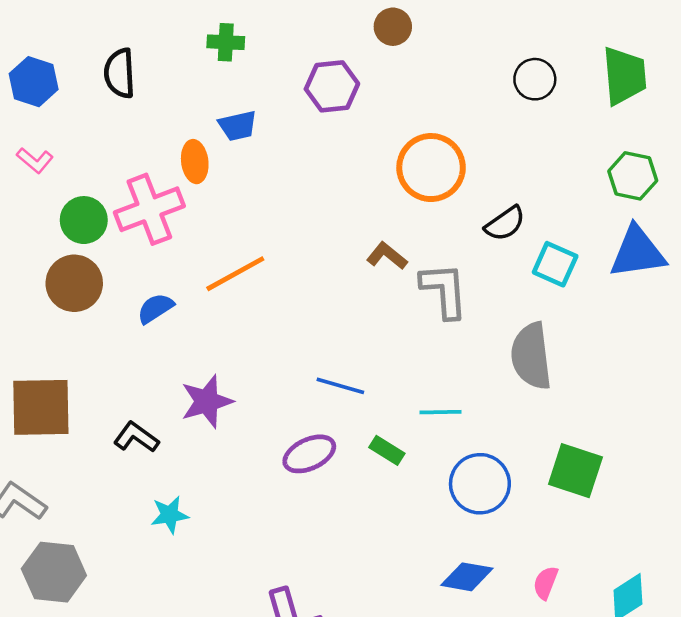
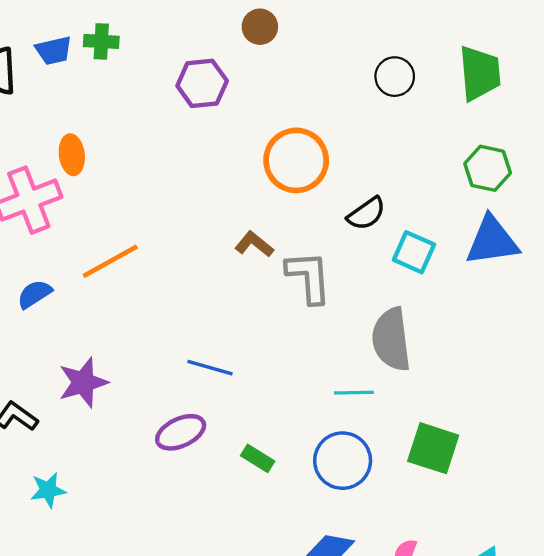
blue trapezoid: (238, 126) -> (54, 51), moved
cyan line: (441, 412) -> (354, 393), moved
green rectangle: (387, 450) -> (258, 458), moved

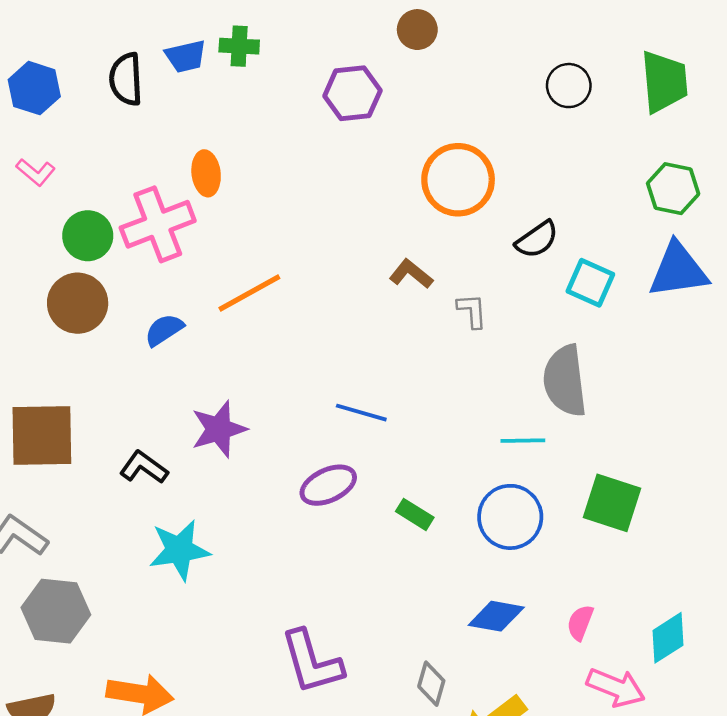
gray L-shape: (309, 277) -> (472, 311), size x0.6
cyan star: (48, 490) -> (179, 550), size x1.5

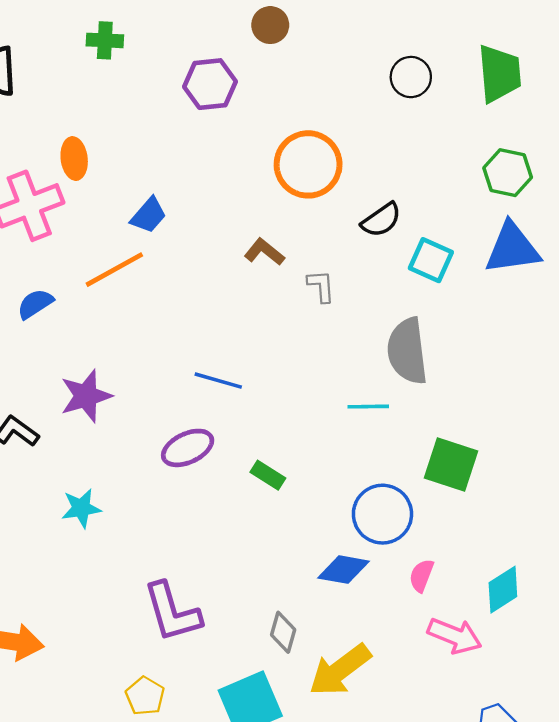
blue trapezoid: (186, 56) -> (149, 215), moved, turned -36
blue circle: (510, 517) -> (382, 514), moved
cyan star: (179, 550) -> (81, 508), moved, size x0.7

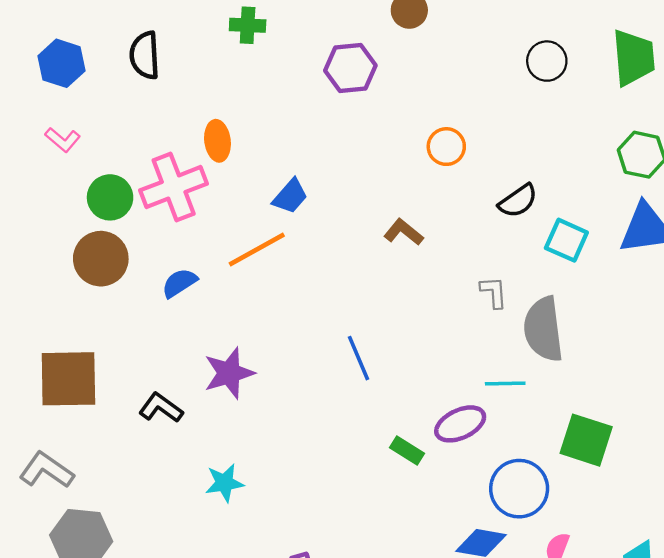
orange circle: (308, 164) -> (446, 147), size x0.6
gray L-shape: (321, 286) -> (494, 292), moved
blue line: (218, 381) -> (358, 358), turned 51
purple ellipse: (188, 448) -> (460, 424), moved

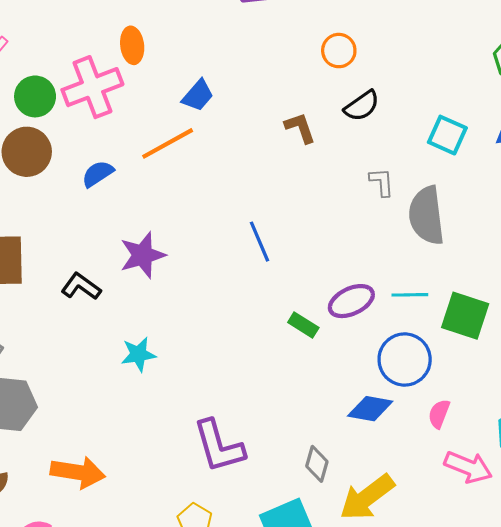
black semicircle: (518, 201) -> (362, 106), moved
brown L-shape: (404, 232) -> (300, 128), turned 32
cyan line: (505, 383) -> (410, 295), moved

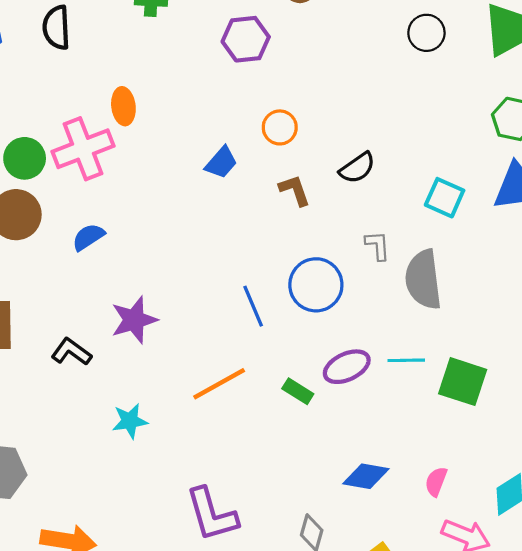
orange circle: (339, 51) -> (280, 127), moved
blue trapezoid: (198, 95) -> (221, 163), moved
orange line: (168, 143) -> (219, 384), moved
blue circle: (405, 360) -> (316, 285), moved

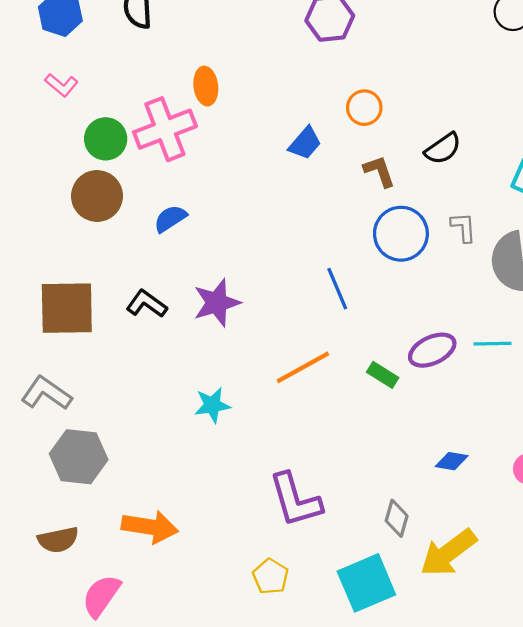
blue circle: (316, 285) -> (401, 234), moved
black L-shape: (71, 352) -> (147, 304), moved
blue diamond: (366, 476) -> (452, 461), size x0.7

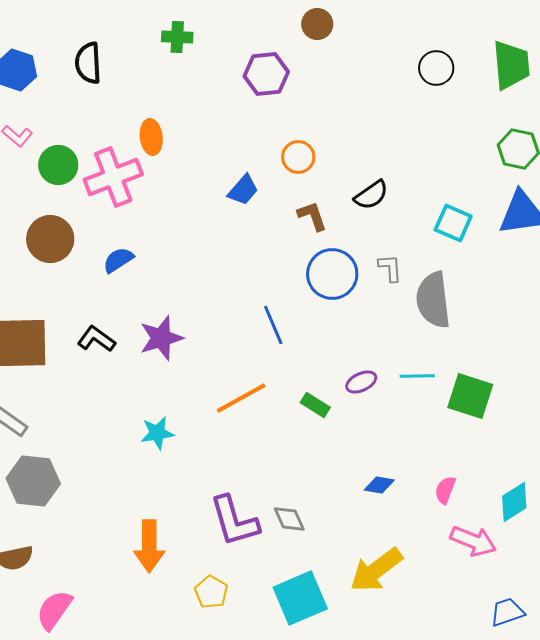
green circle: (106, 139) -> (58, 165), moved
purple ellipse: (432, 350) -> (361, 382), size x0.7
gray diamond: (397, 518) -> (289, 519), moved, turned -40
orange arrow: (150, 527) -> (149, 546), moved, turned 81

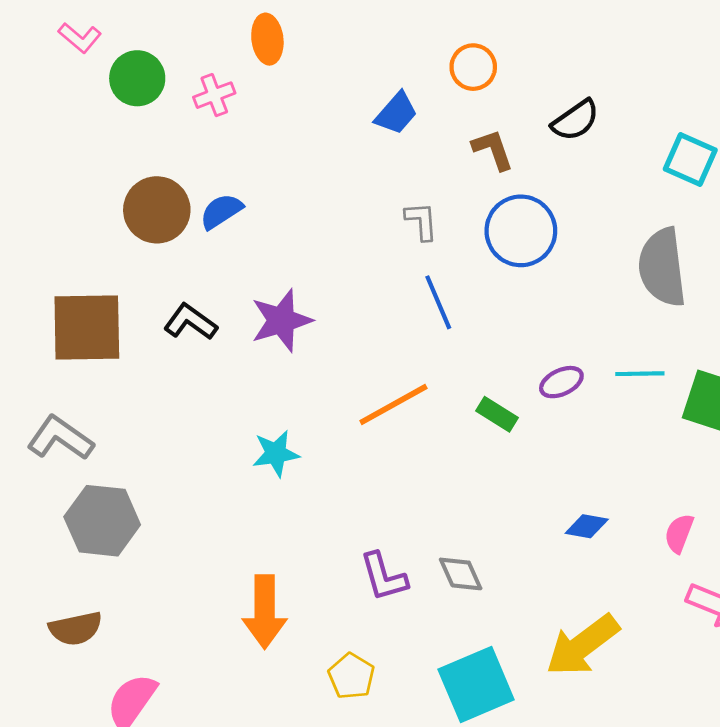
pink cross: (113, 177) -> (214, 95), size x0.5
brown circle: (50, 239) -> (157, 210), moved
gray L-shape: (390, 268) -> (421, 221), moved
purple L-shape: (234, 521) -> (384, 577), size x0.7

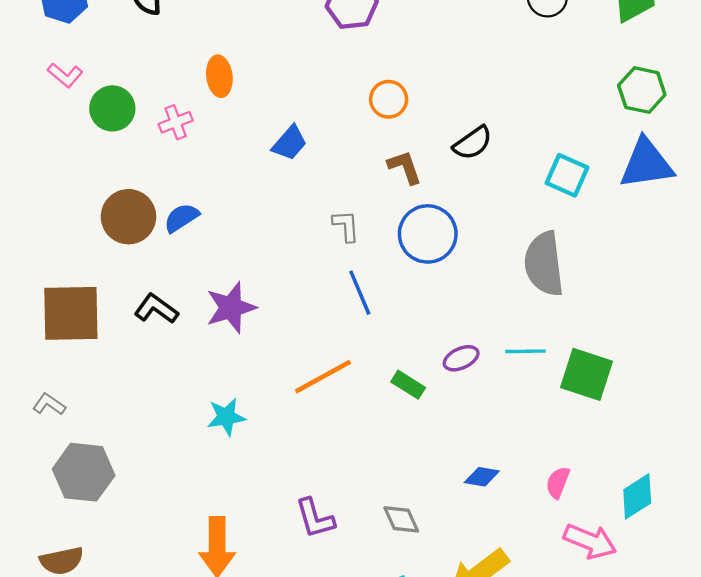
blue trapezoid: (396, 113) -> (290, 143), moved
gray L-shape: (60, 438) -> (49, 404), size x0.6
gray diamond: (461, 574) -> (401, 519), moved

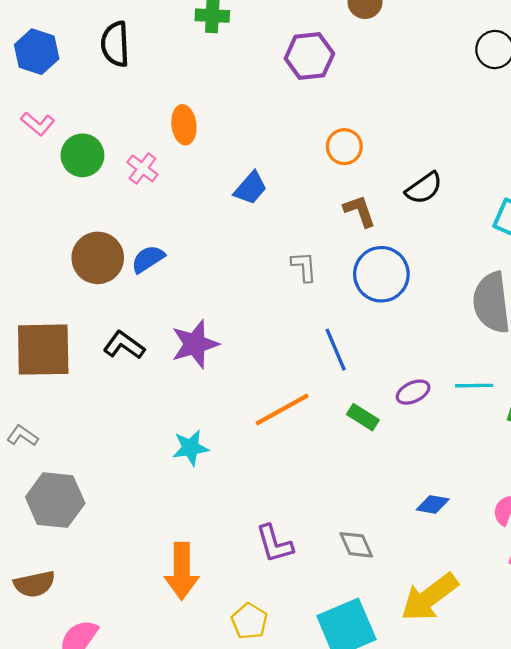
pink cross: (176, 122) -> (142, 168), turned -32
blue line: (360, 293) -> (336, 350), moved

